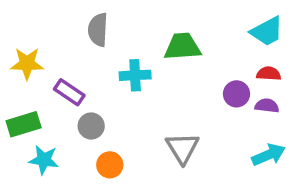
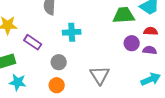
green trapezoid: (182, 47) -> (124, 15), moved
gray circle: (91, 126) -> (59, 62), moved

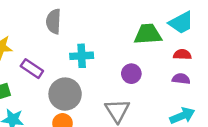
purple circle: (132, 43) -> (131, 74), moved
gray circle: (59, 62) -> (65, 94), size x1.6

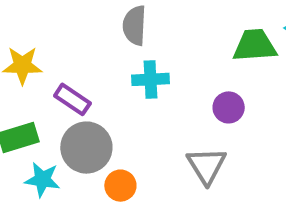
gray semicircle: (54, 21) -> (134, 25), moved
gray circle: (65, 94) -> (86, 148), moved

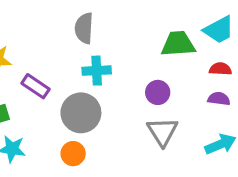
gray circle: (86, 148) -> (81, 113), moved
gray triangle: (207, 166) -> (162, 132), moved

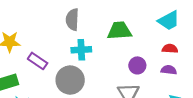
green trapezoid: (178, 44) -> (119, 31), moved
purple circle: (158, 92) -> (137, 65), moved

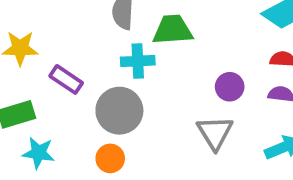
green trapezoid: (119, 31) -> (173, 30), moved

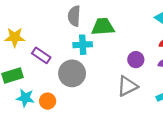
gray triangle: (215, 133) -> (127, 86), turned 35
orange circle: (110, 158) -> (48, 101), moved

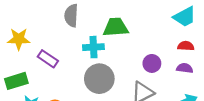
gray semicircle: (74, 16) -> (71, 16), moved
gray circle: (72, 73) -> (99, 79), moved

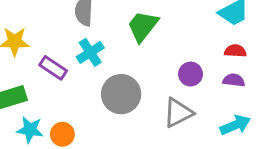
green trapezoid: (116, 27) -> (143, 26), turned -48
cyan cross: (93, 47) -> (90, 52), moved, turned -30

